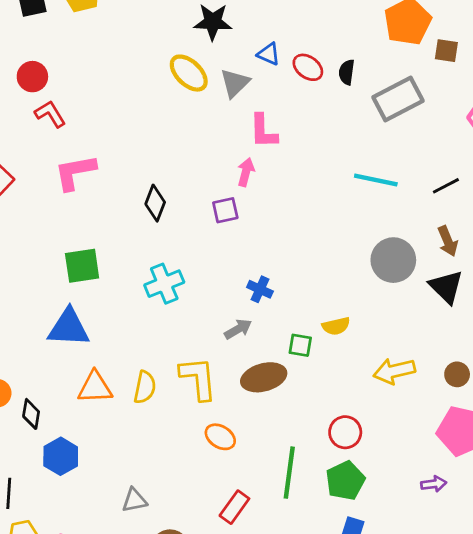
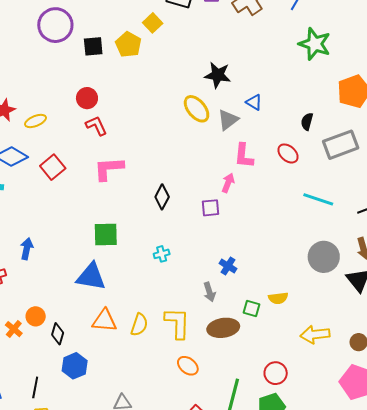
red ellipse: (308, 67) -> (288, 153), moved
cyan cross: (164, 284) -> (162, 254), size x0.6
gray arrow: (238, 329) -> (209, 292), turned 96

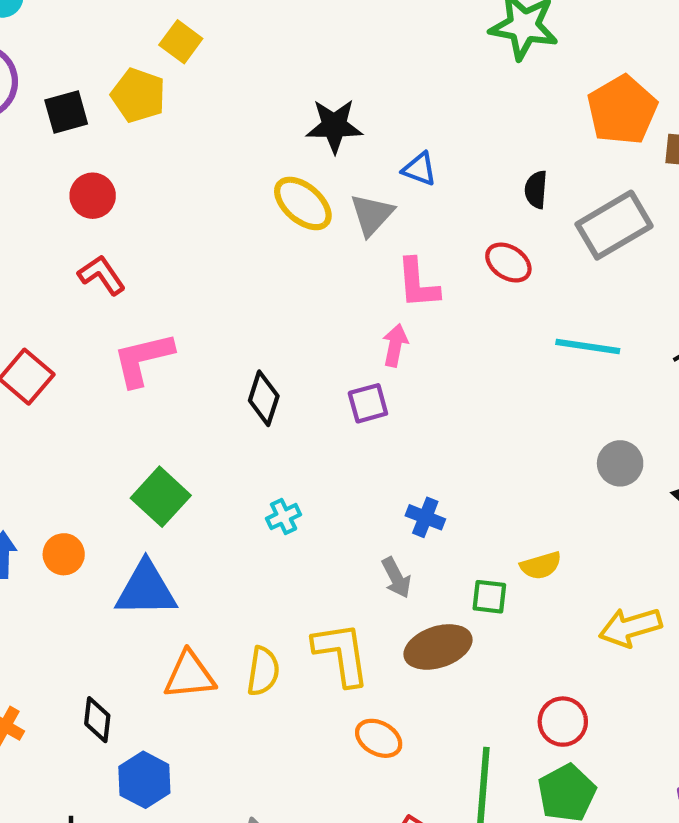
red circle: (87, 98) -> (93, 196), moved
green square: (106, 234) -> (161, 497), turned -36
gray circle: (324, 257) -> (620, 463), size x0.7
orange circle: (36, 316) -> (64, 554), moved

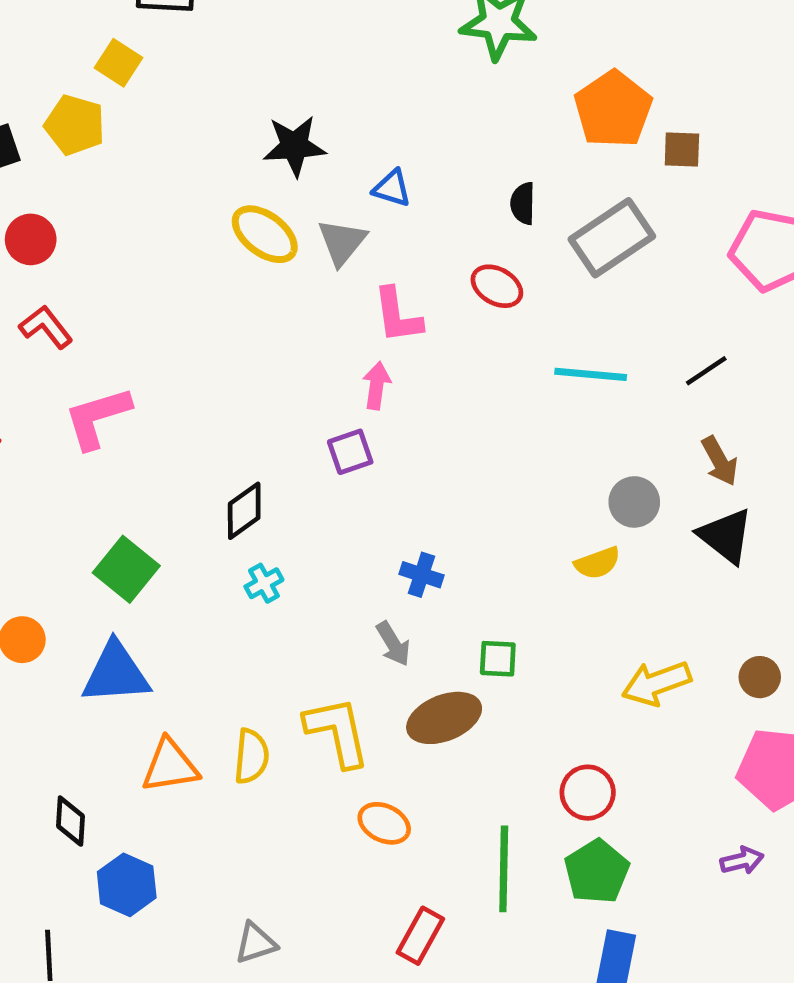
black diamond: (264, 398) -> (244, 511), moved, turned 40
yellow semicircle: (541, 565) -> (597, 563), moved

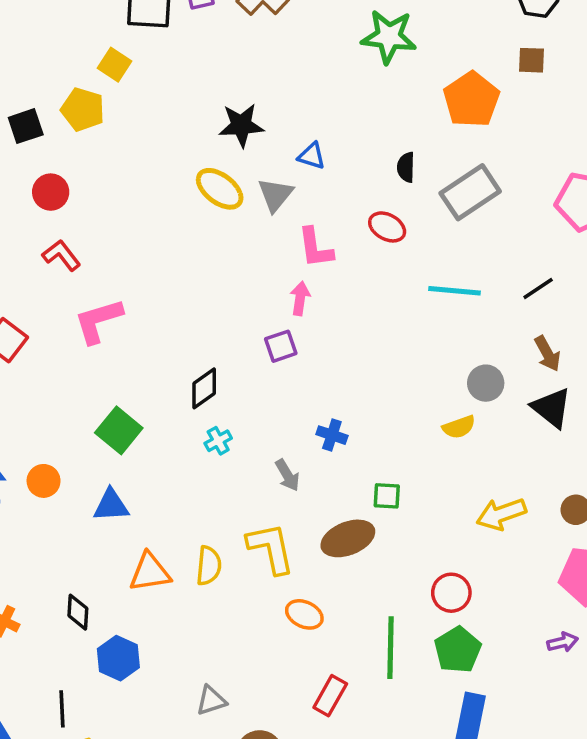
brown square: (682, 150) -> (532, 60), moved
gray arrow: (393, 644) -> (287, 475), moved
blue triangle: (116, 673) -> (111, 505), size x0.7

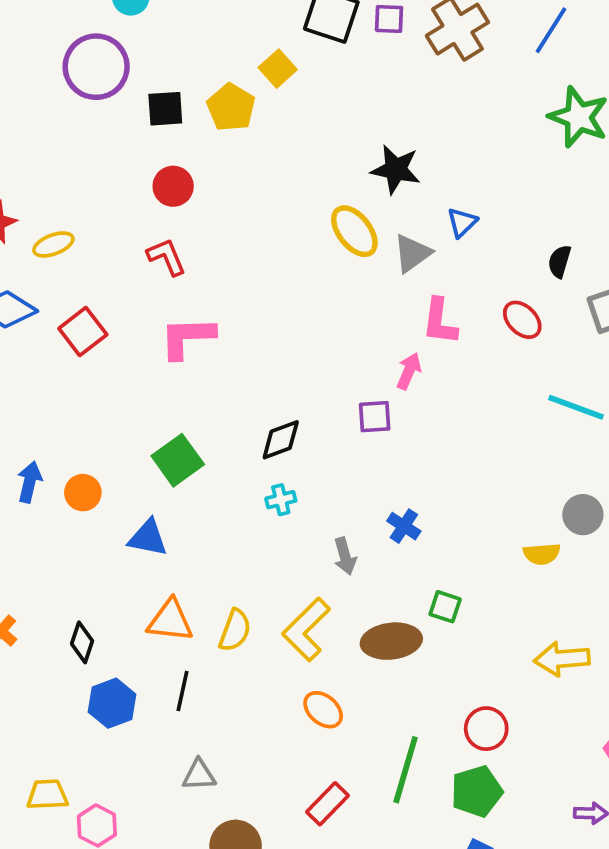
blue triangle: (312, 156) -> (462, 222), turned 44
yellow L-shape: (271, 548) -> (306, 629), turned -138
black line: (62, 709) -> (182, 691), moved

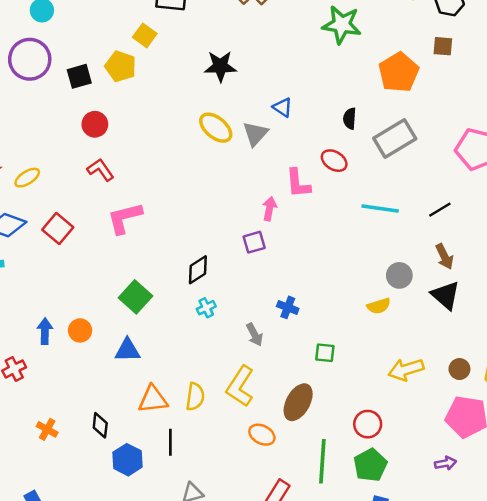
black star: (396, 169) -> (220, 66), moved
blue triangle: (462, 222) -> (283, 107), turned -30
pink L-shape: (440, 321) -> (298, 183), moved
brown ellipse: (391, 641) -> (298, 402), moved, turned -42

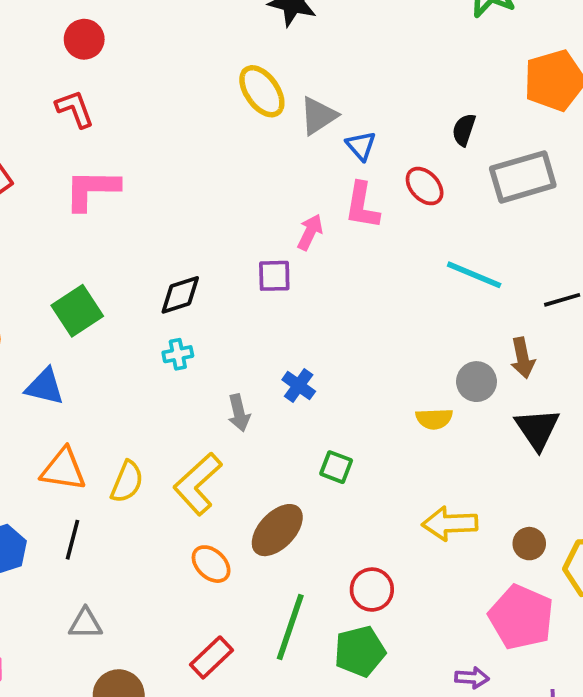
blue triangle: (283, 107) -> (361, 146), moved
brown arrow: (444, 257) -> (523, 358), moved

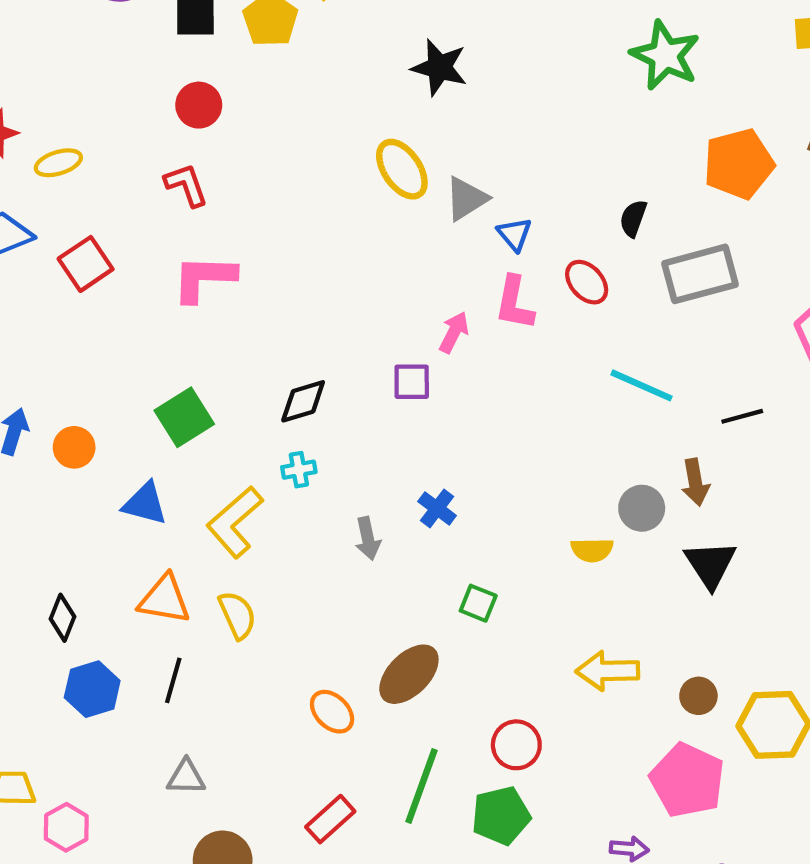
yellow semicircle: (127, 482) -> (237, 615), turned -48
yellow L-shape: (198, 484) -> (235, 522), moved

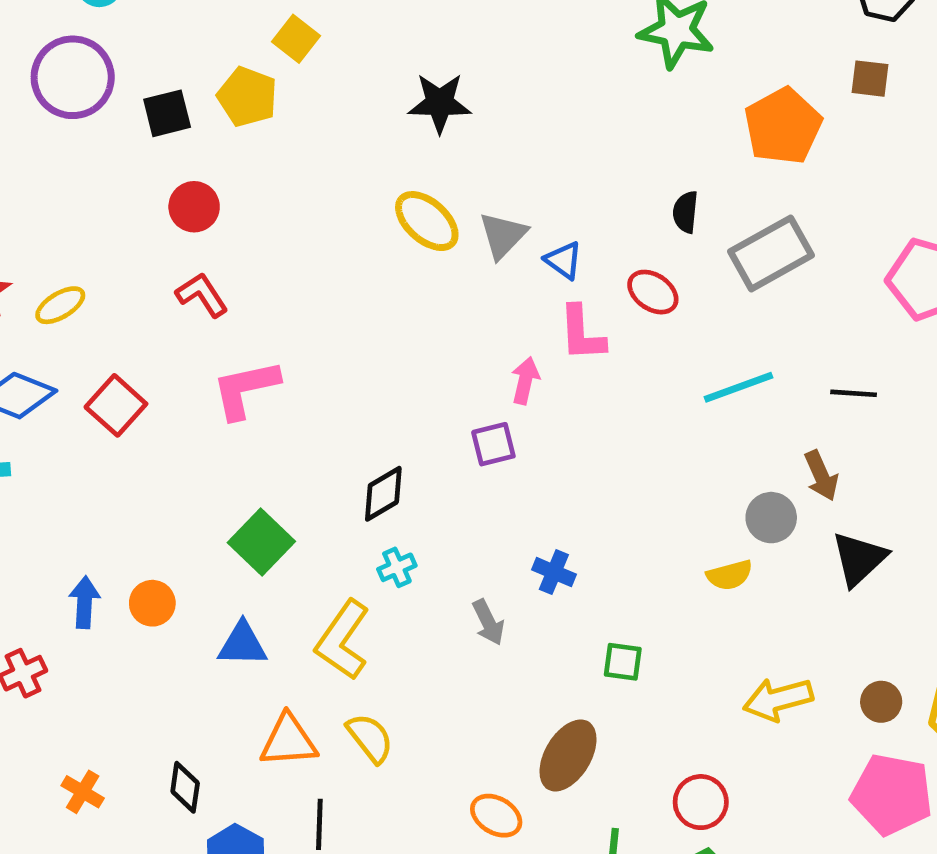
cyan line: (642, 385) -> (739, 387), turned -30
black line: (742, 416) -> (854, 393), turned 33
black triangle: (710, 564) -> (859, 559), turned 34

